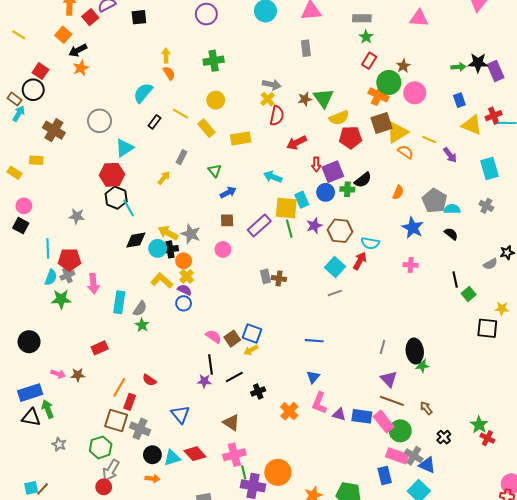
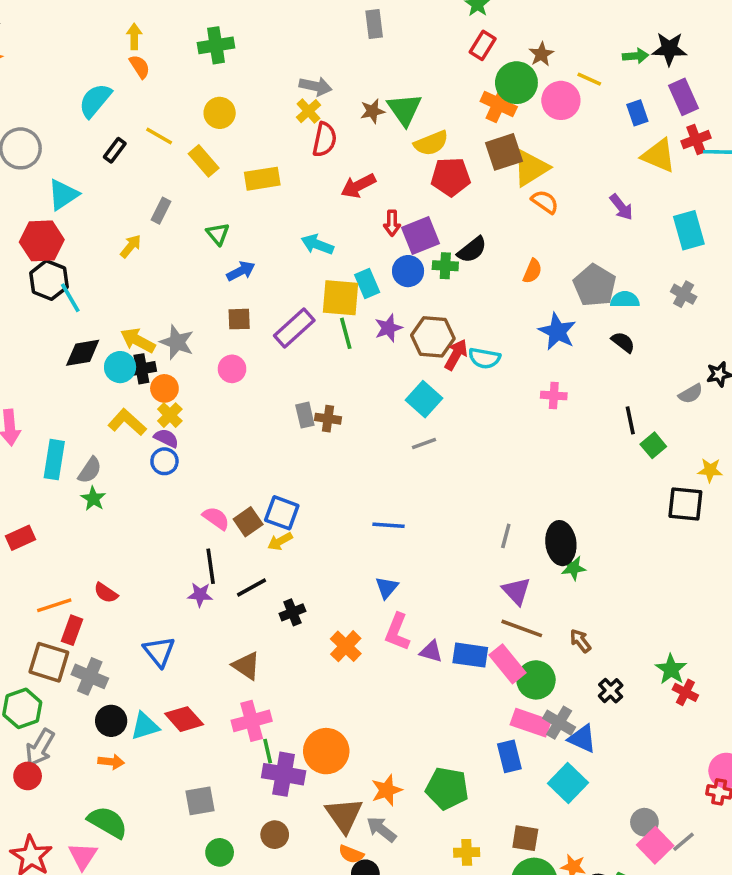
purple rectangle: (496, 71) -> (684, 97), moved
yellow line: (429, 140) -> (589, 79), moved
red arrow: (360, 261) -> (456, 355), moved
orange line: (119, 387) -> (54, 605), turned 42

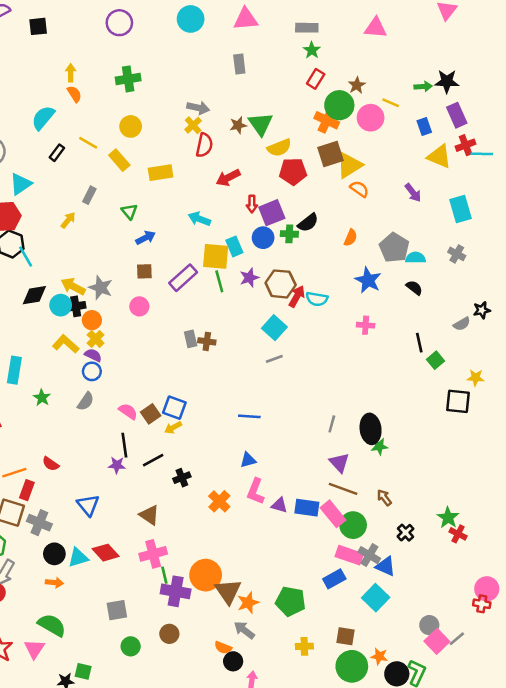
gray semicircle: (90, 470) -> (86, 401), moved
blue triangle: (387, 588) -> (248, 460), turned 35
blue rectangle: (509, 756) -> (334, 579), turned 75
brown triangle: (344, 815) -> (228, 591), moved

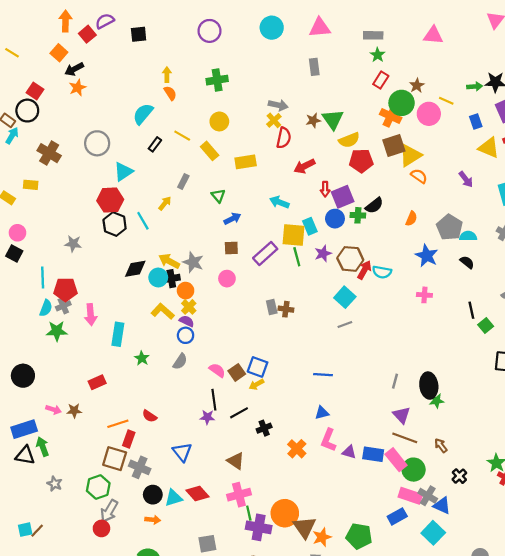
cyan line: (26, 256) -> (143, 221), moved

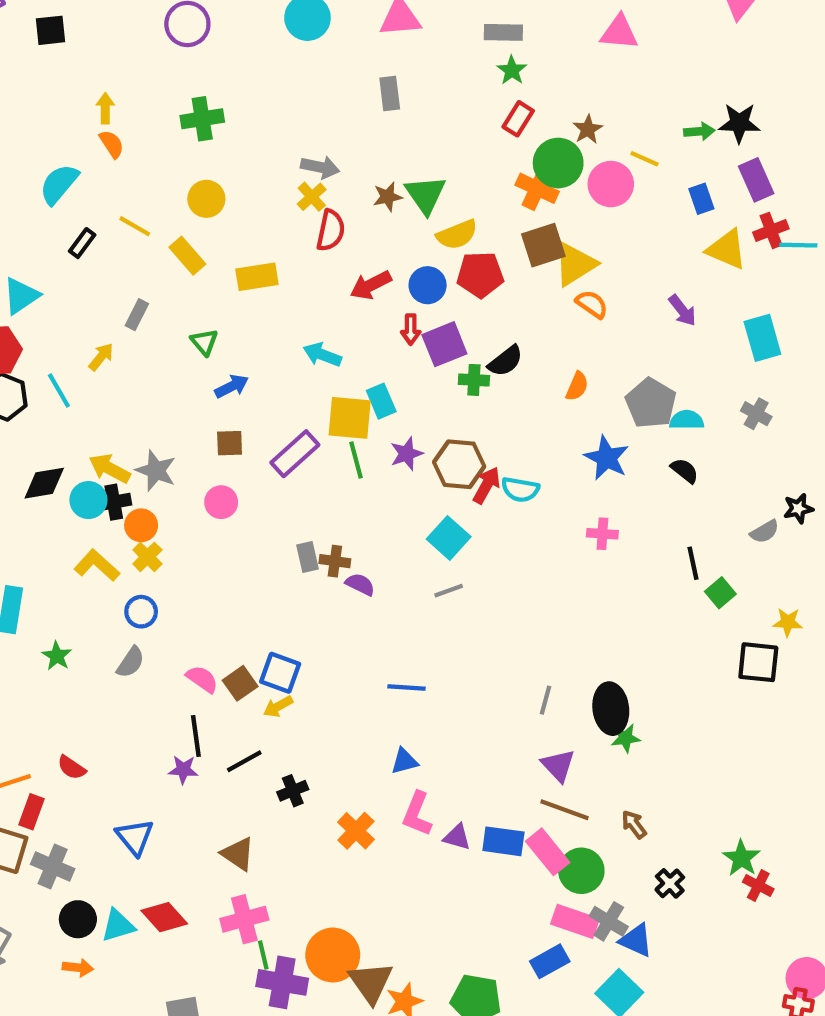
blue circle: (335, 219) -> (428, 285), moved
purple semicircle: (187, 321) -> (360, 584), moved

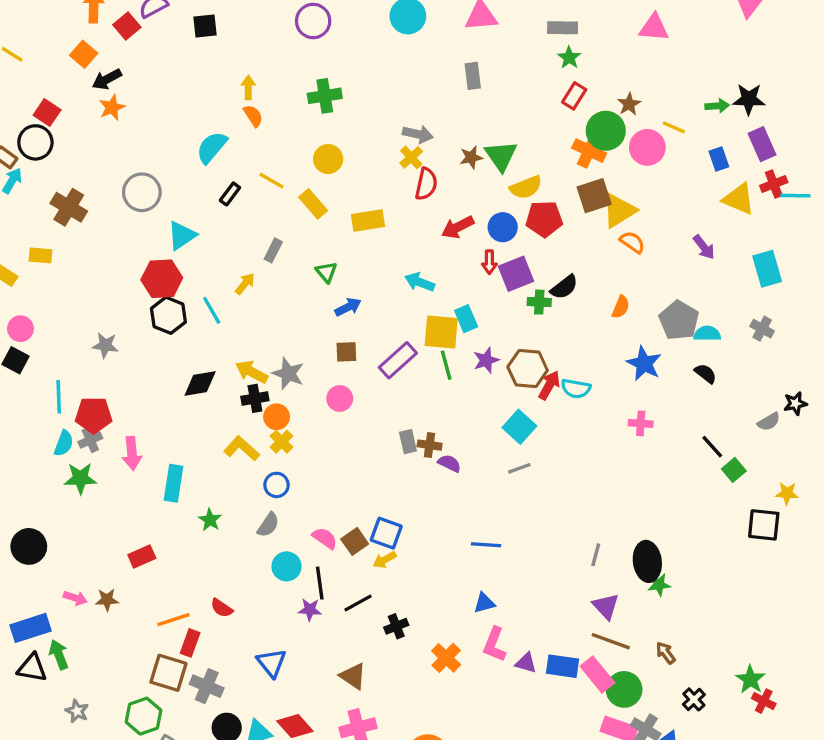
cyan circle: (88, 500) -> (287, 566), moved
black line: (693, 563) -> (712, 447), turned -30

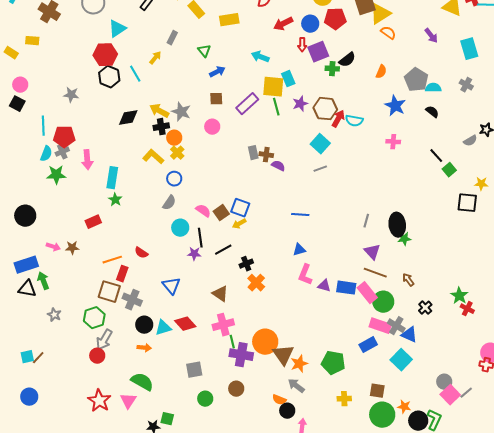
green star: (210, 520) -> (115, 200), moved
orange cross: (446, 658) -> (256, 283), moved

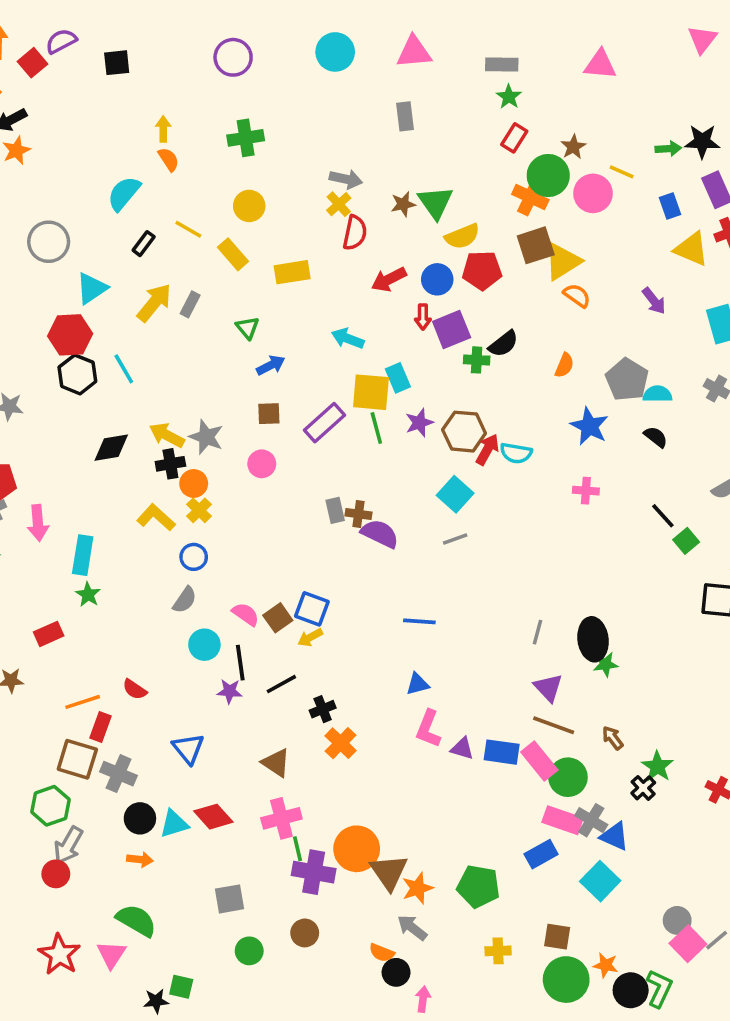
yellow arrow: (155, 58) -> (154, 303), moved, size x1.6
purple semicircle: (278, 166) -> (380, 534), size x1.5
green star: (459, 296) -> (657, 766), moved

